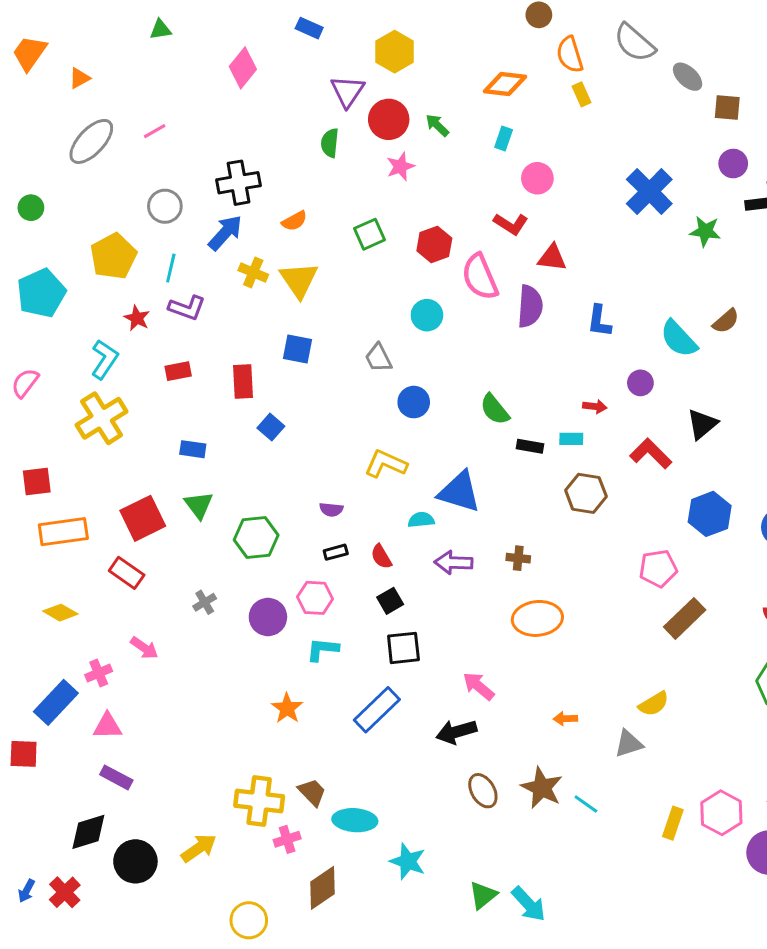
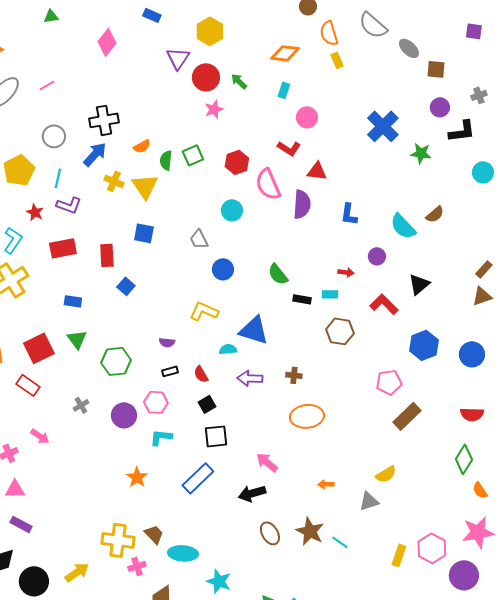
green semicircle: (330, 143) -> (166, 160), moved
red rectangle: (178, 371) -> (63, 248), size x1.5

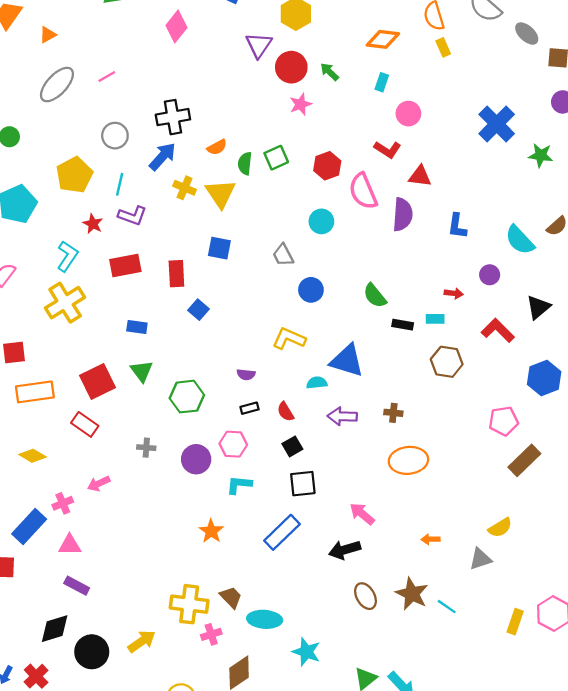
gray cross: (81, 405) -> (146, 448), turned 35
pink arrow: (40, 436) -> (99, 484), turned 120

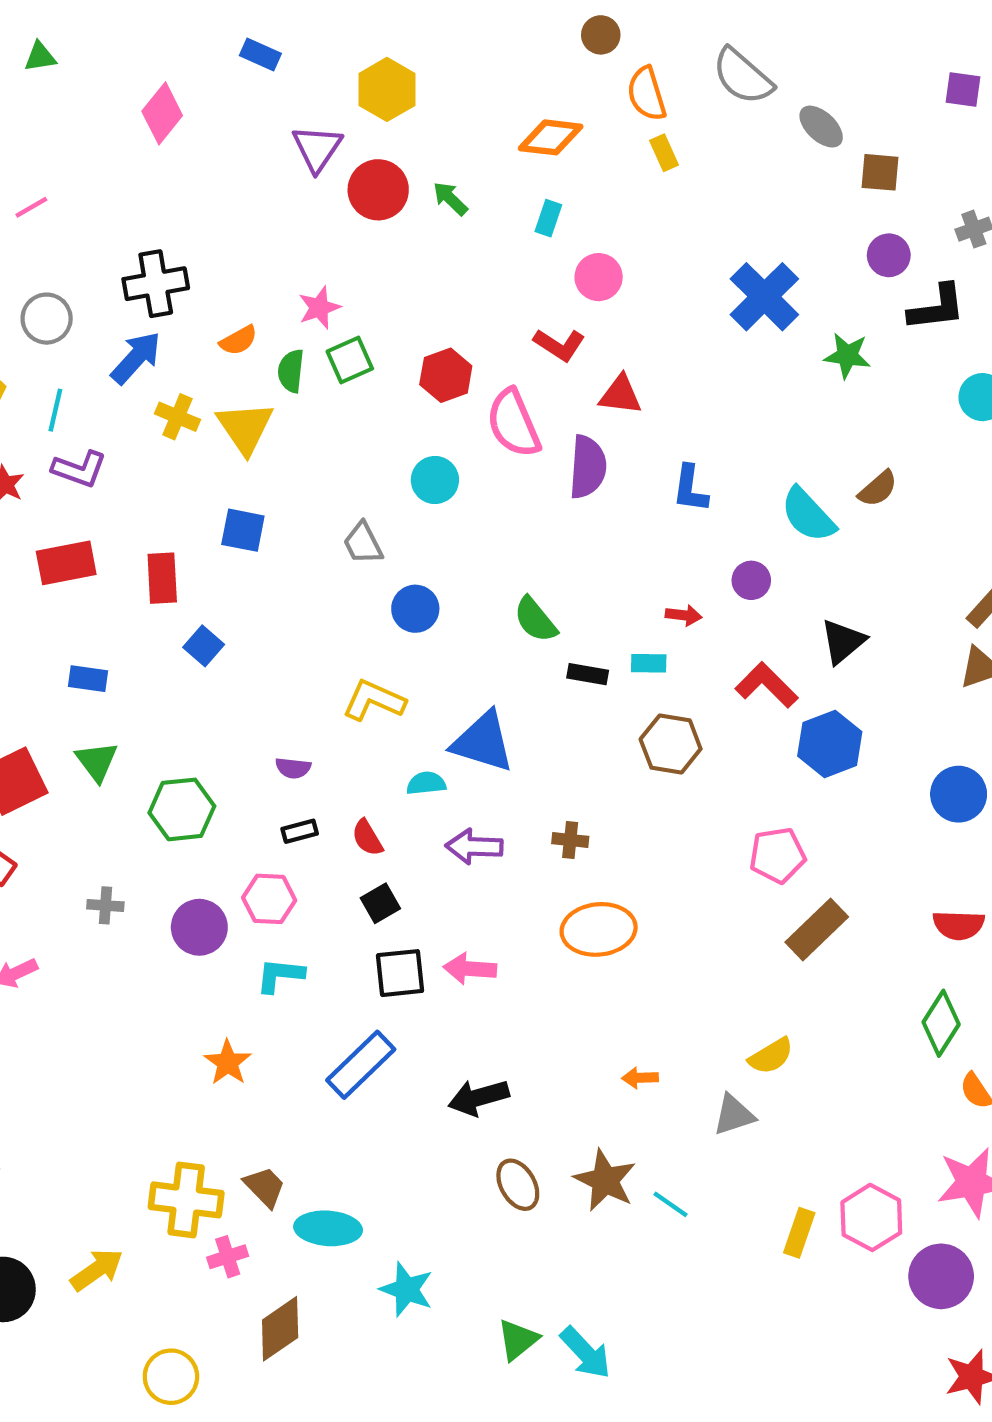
pink star: (301, 104) -> (319, 308), moved
blue hexagon: (544, 378) -> (830, 744), moved
pink arrow: (362, 514) -> (470, 969), moved, turned -36

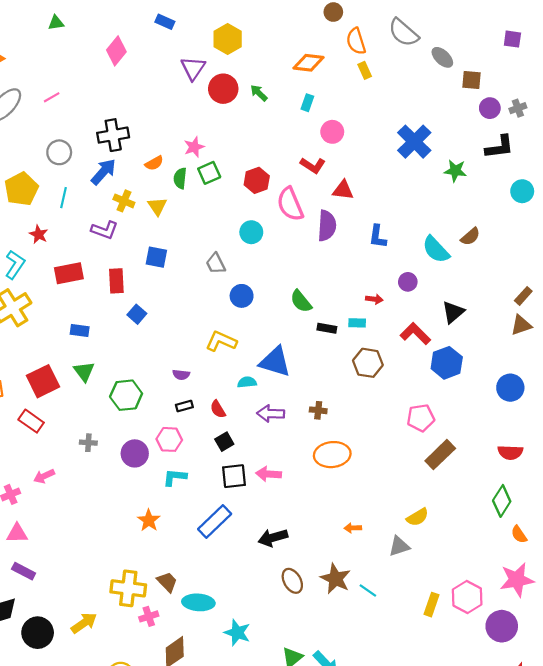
purple circle: (889, 255) -> (490, 108), moved
yellow triangle: (245, 428) -> (157, 206), size x0.7
purple L-shape: (79, 469) -> (105, 230), moved

